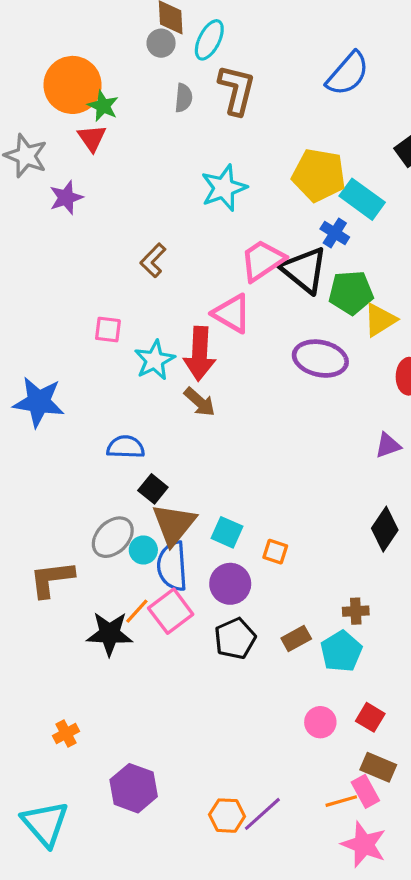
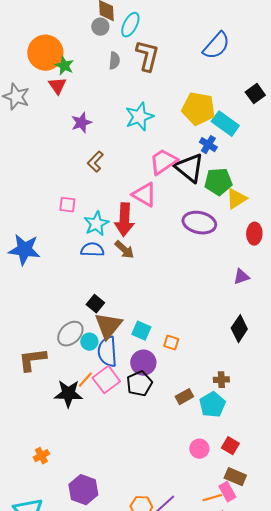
purple star: (66, 198) -> (81, 123), moved
blue semicircle: (126, 447) -> (92, 250), moved
black pentagon: (235, 639) -> (139, 384), moved

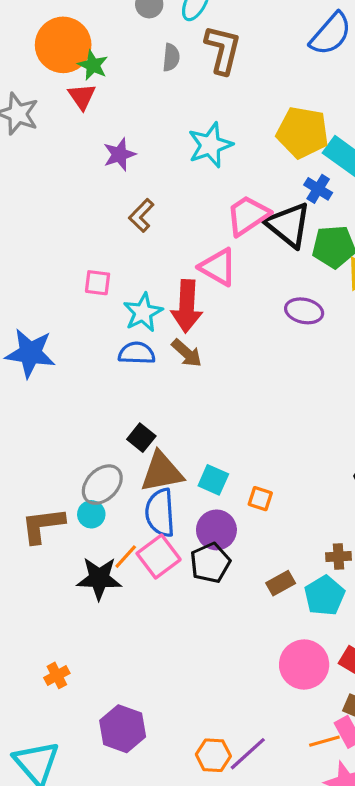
purple ellipse: (199, 223) -> (304, 311), size x0.7
brown triangle: (108, 326) -> (162, 472), turned 40
cyan circle: (89, 342) -> (91, 514), moved
pink circle: (199, 449) -> (304, 665), size x1.6

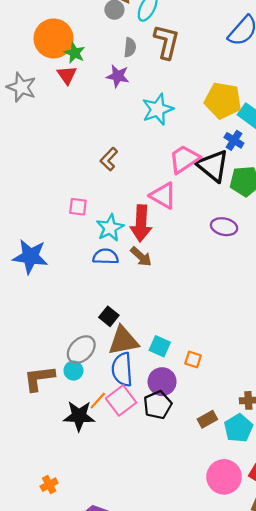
purple star: (119, 154) -> (118, 76), moved, turned 30

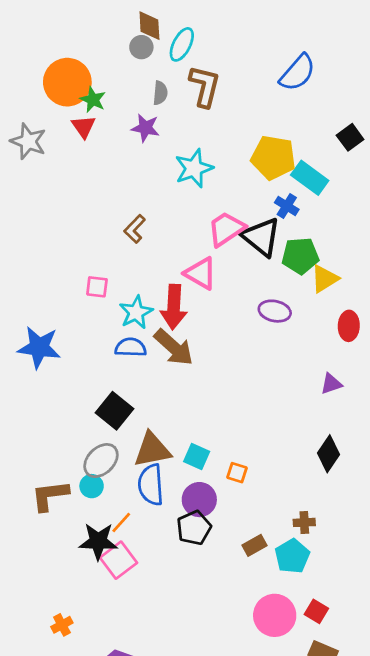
brown arrow: (141, 257) -> (174, 347), size x1.5
black square: (109, 316) -> (114, 411), moved, size x1.5
pink square: (121, 400) -> (118, 560), moved

